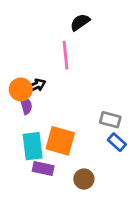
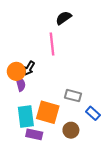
black arrow: (37, 85) -> (29, 68), turned 144
gray rectangle: (110, 120) -> (73, 96), moved
brown circle: (84, 179) -> (71, 130), moved

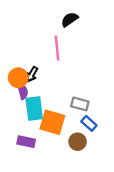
blue rectangle: (93, 113) -> (89, 123), moved
cyan rectangle: (26, 116) -> (34, 109), moved
purple rectangle: (34, 134) -> (26, 142), moved

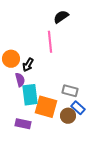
orange circle: (18, 78) -> (11, 59), moved
brown circle: (78, 142) -> (68, 116), moved

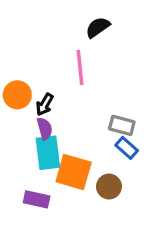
purple semicircle: (20, 80) -> (45, 129), moved
gray rectangle: (70, 91) -> (122, 125), moved
blue rectangle: (78, 108) -> (127, 148), moved

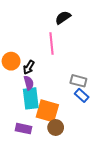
brown circle: (109, 187) -> (56, 127), moved

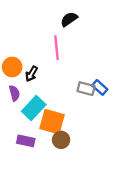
purple semicircle: (29, 83) -> (14, 93), moved
blue rectangle: (82, 95) -> (100, 87), moved
cyan rectangle: (31, 98) -> (34, 108), turned 50

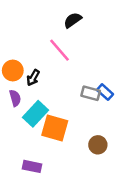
pink line: (56, 48) -> (60, 50), turned -35
brown circle: (61, 140) -> (98, 145), moved
purple rectangle: (26, 141) -> (32, 166), moved

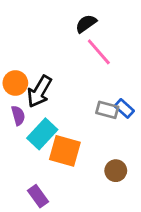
pink line: (60, 50) -> (99, 52), moved
black arrow: (33, 78) -> (39, 91), size x1.6
purple rectangle: (32, 166) -> (38, 196), turned 42

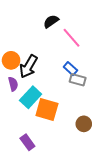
black semicircle: (86, 24) -> (51, 21), moved
blue rectangle: (124, 108) -> (70, 69), moved

